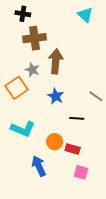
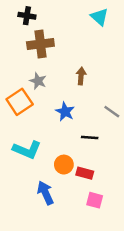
brown arrow: (56, 61) -> (81, 76), moved, size x0.6

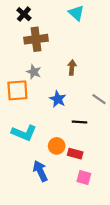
black cross: (27, 16) -> (24, 14), turned 32
cyan triangle: (100, 17) -> (76, 13), moved
orange square: (20, 102) -> (17, 90), turned 30

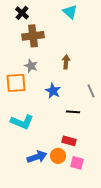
gray line: (99, 99) -> (91, 91), turned 32
orange circle: (57, 146) -> (58, 156), moved
blue arrow: (40, 171) -> (37, 157), turned 96

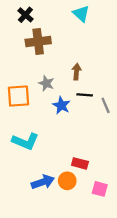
gray star: (31, 66) -> (46, 83), moved
black line: (73, 112) -> (85, 95), moved
pink square: (77, 163) -> (100, 189), moved

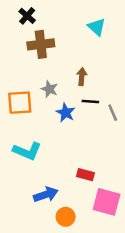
cyan triangle: (81, 14) -> (97, 27), moved
orange circle: (67, 181) -> (66, 217), moved
pink square: (100, 189) -> (107, 202), size x1.6

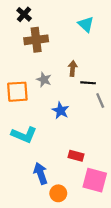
black line: (90, 101) -> (88, 83), moved
blue star: (66, 113) -> (60, 110), moved
blue arrow: (46, 194) -> (41, 173), turned -90

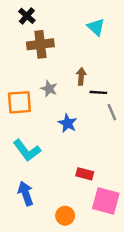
cyan L-shape: (24, 135) -> (27, 150), turned 30
blue arrow: (41, 173) -> (26, 194), moved

